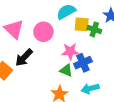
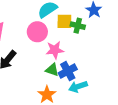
pink circle: (43, 32) -> (37, 32), moved
blue cross: (83, 63) -> (68, 71), moved

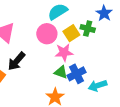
yellow square: (64, 21) -> (71, 33), moved, turned -35
cyan arrow: (78, 87) -> (98, 86), moved

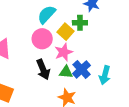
black arrow: (17, 61) -> (43, 70), moved, turned -48
cyan arrow: (98, 86) -> (105, 75), turned -42

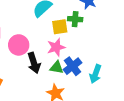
yellow square: (65, 32) -> (60, 27), turned 35
pink circle: (42, 39) -> (19, 45), moved

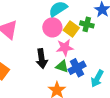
yellow square: (60, 27) -> (71, 29), turned 35
pink circle: (19, 45) -> (52, 27), moved

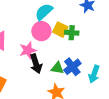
green cross: (87, 24) -> (72, 33), moved
pink star: (65, 48) -> (28, 50), moved

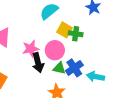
pink circle: (41, 31) -> (55, 50), moved
cyan arrow: (94, 74) -> (96, 77), turned 78

